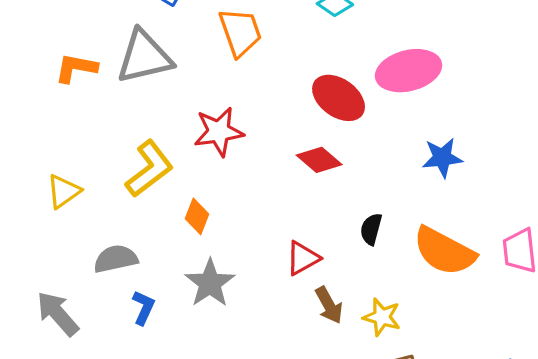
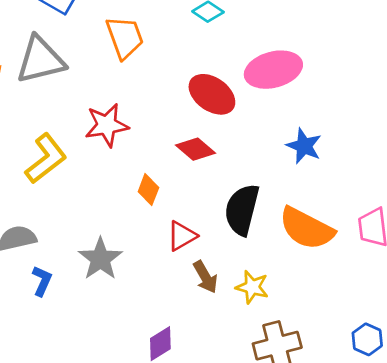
blue star: (442, 158) -> (304, 146), turned 30
orange diamond: (197, 216) -> (148, 190), moved
black semicircle: (371, 229) -> (242, 210), size x1.8

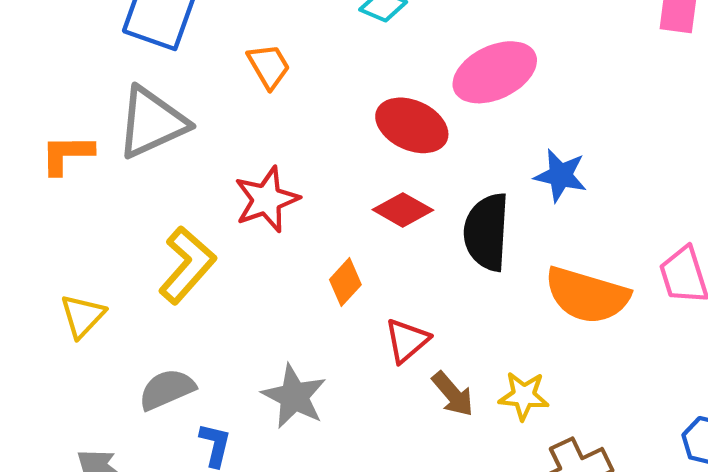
orange trapezoid: (125, 37) -> (269, 66), size x0.7
orange diamond: (148, 190) -> (345, 282), turned 32
black semicircle: (242, 210) -> (487, 232), moved

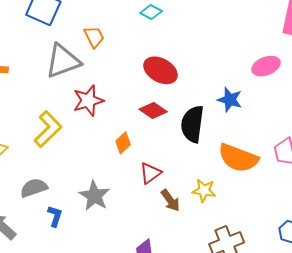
pink ellipse: (495, 72) -> (266, 66), moved, size x0.7
gray triangle: (152, 122) -> (63, 61), moved
yellow star: (524, 396) -> (204, 190), moved

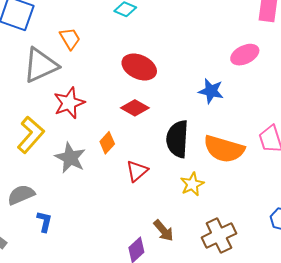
black semicircle: (192, 124) -> (177, 139), moved
yellow star: (204, 190) -> (192, 184), turned -30
gray star: (94, 196) -> (70, 158), moved
brown arrow: (170, 200) -> (164, 231), moved

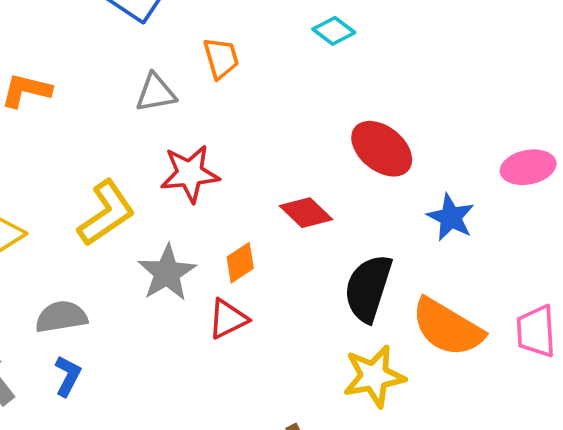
gray triangle: (40, 65) -> (156, 93), size x0.6
red ellipse: (139, 67) -> (382, 149), moved
red triangle: (137, 171) -> (228, 319), moved
yellow star: (192, 184) -> (374, 376), size x1.4
blue L-shape: (44, 221) -> (68, 376), moved

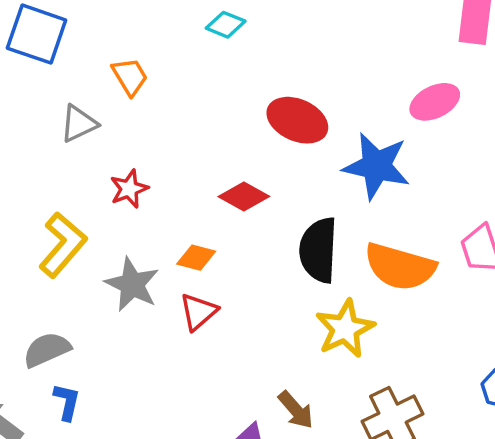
red star: (190, 174) -> (129, 189), size x0.7
blue star: (451, 217) -> (376, 166), size x1.5
orange diamond: (240, 263) -> (196, 258), turned 63

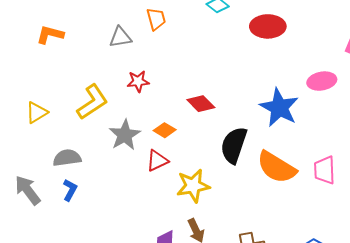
red ellipse: (297, 120) -> (268, 26), moved, turned -40
yellow star: (345, 329) -> (193, 186), moved

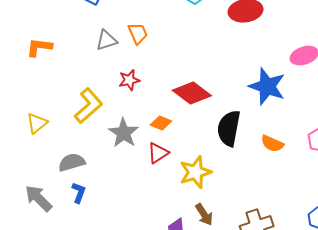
orange trapezoid: (156, 19) -> (138, 33), moved
red diamond: (201, 104) -> (192, 93), size x1.4
orange semicircle: (276, 167) -> (272, 144), size x0.6

